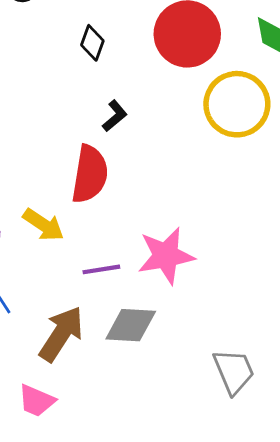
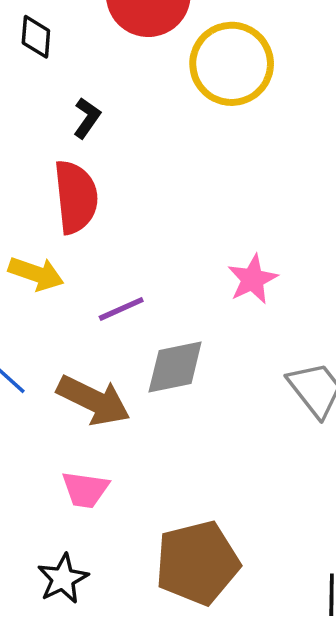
pink star: (166, 256) -> (252, 279), moved, size x0.7
brown arrow: (61, 334) -> (94, 400), turned 98

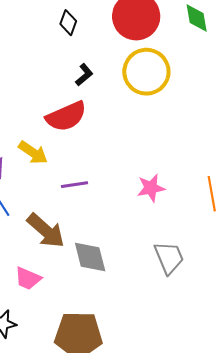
yellow circle: (232, 64) -> (146, 72), moved
red semicircle: (76, 197) -> (66, 116), turned 57
gray diamond: (175, 367) -> (90, 257), moved, turned 72

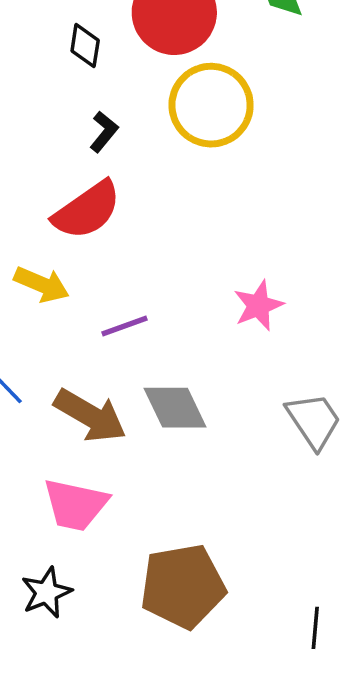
black diamond: (68, 23) -> (85, 46), moved
gray diamond: (90, 257) -> (175, 408), moved
pink trapezoid: (28, 278) -> (75, 505), size x1.4

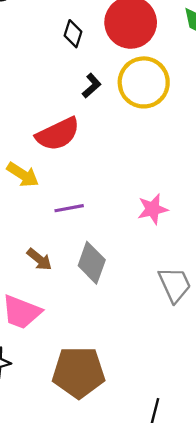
black L-shape: (104, 132) -> (92, 86), moved
gray diamond: (175, 408) -> (92, 263), turned 36
brown arrow: (90, 416) -> (39, 259), size x0.6

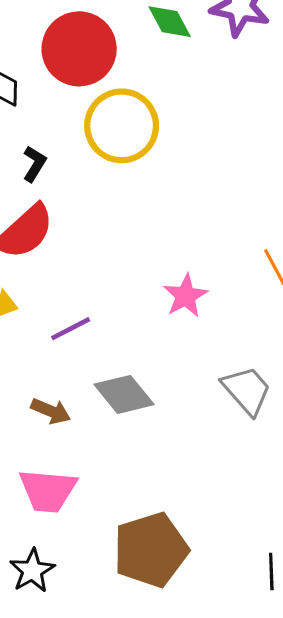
black L-shape: (92, 86) -> (34, 164), moved
gray diamond: (92, 263) -> (124, 394), turned -42

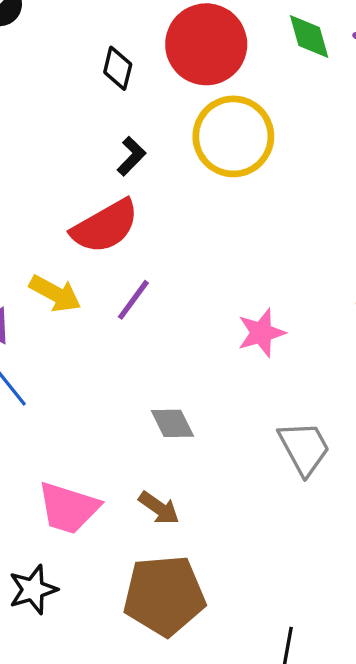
purple line: (71, 329) -> (133, 300), moved, turned -39
gray diamond: (124, 394) -> (172, 423), size x0.7
brown arrow: (51, 411) -> (159, 508), moved

